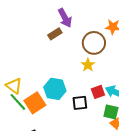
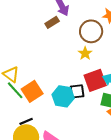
cyan hexagon: (55, 89) -> (63, 96), moved
red square: (98, 92) -> (95, 80), size x1.6

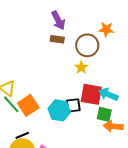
brown rectangle: (52, 22) -> (57, 39), moved, turned 40
red square: (95, 80) -> (91, 94), turned 30

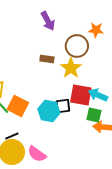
brown rectangle: (57, 39) -> (47, 59), moved
yellow star: (81, 67) -> (71, 68), size x1.5
orange square: (28, 105) -> (18, 106), turned -30

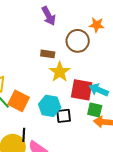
yellow star: (71, 68) -> (60, 72), moved
black square: (63, 106) -> (64, 116), moved
black line: (12, 136) -> (24, 135), moved, turned -64

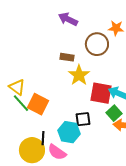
purple arrow: (49, 16) -> (68, 19), turned 144
cyan hexagon: (50, 106) -> (69, 132), moved
green square: (95, 110) -> (114, 113), turned 35

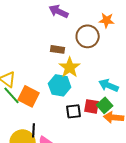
red square: (101, 93) -> (92, 106), moved, size x0.7
cyan hexagon: (69, 132) -> (60, 85), moved

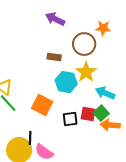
yellow star: (70, 67) -> (86, 72), moved
cyan hexagon: (60, 85) -> (66, 82), moved
orange square: (29, 96) -> (42, 105), moved

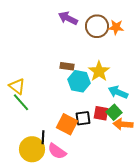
brown circle: (84, 44) -> (97, 26), moved
brown rectangle: (54, 57) -> (67, 66), moved
orange square: (42, 105) -> (67, 124), moved

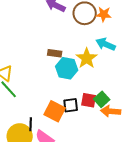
cyan arrow: (118, 92) -> (106, 44), moved

